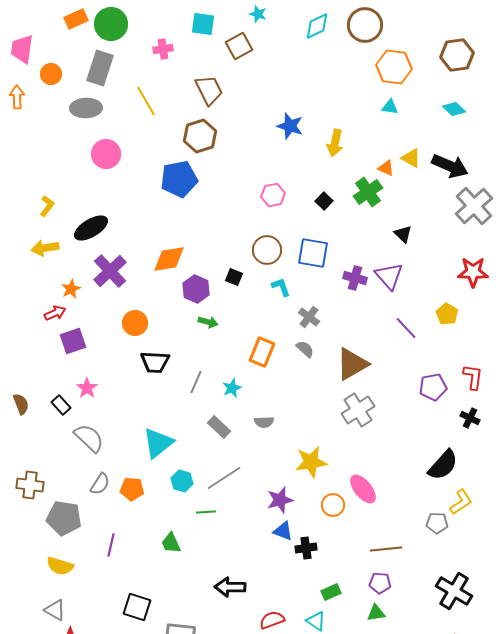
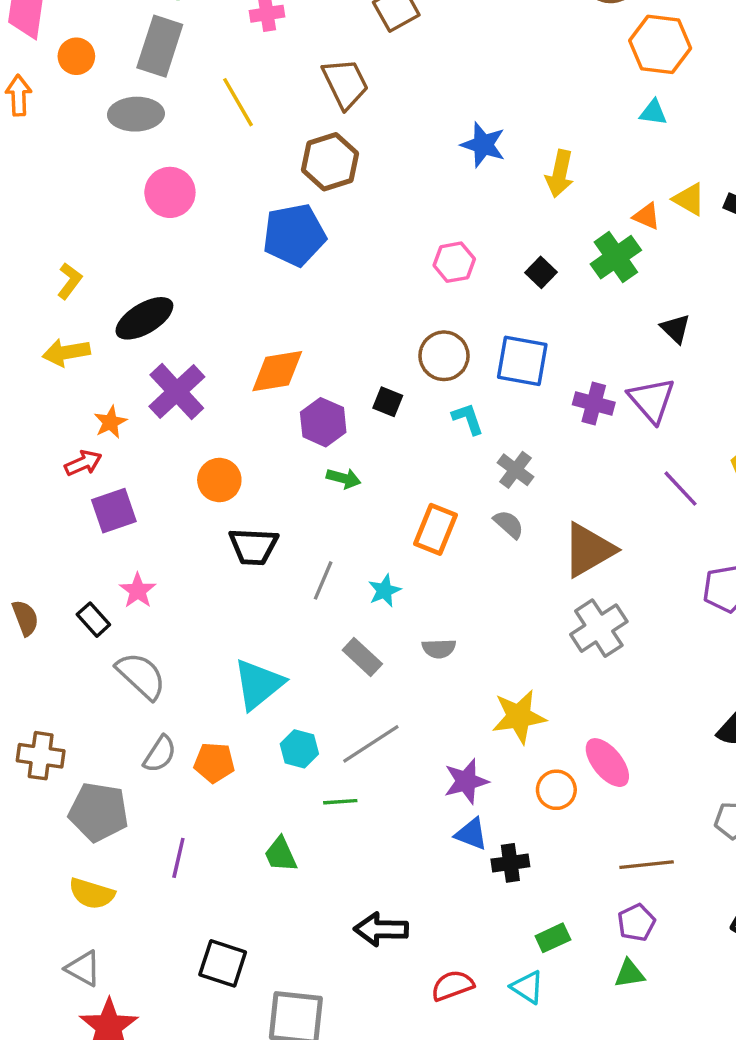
purple pentagon: (380, 583) -> (636, 923), turned -30

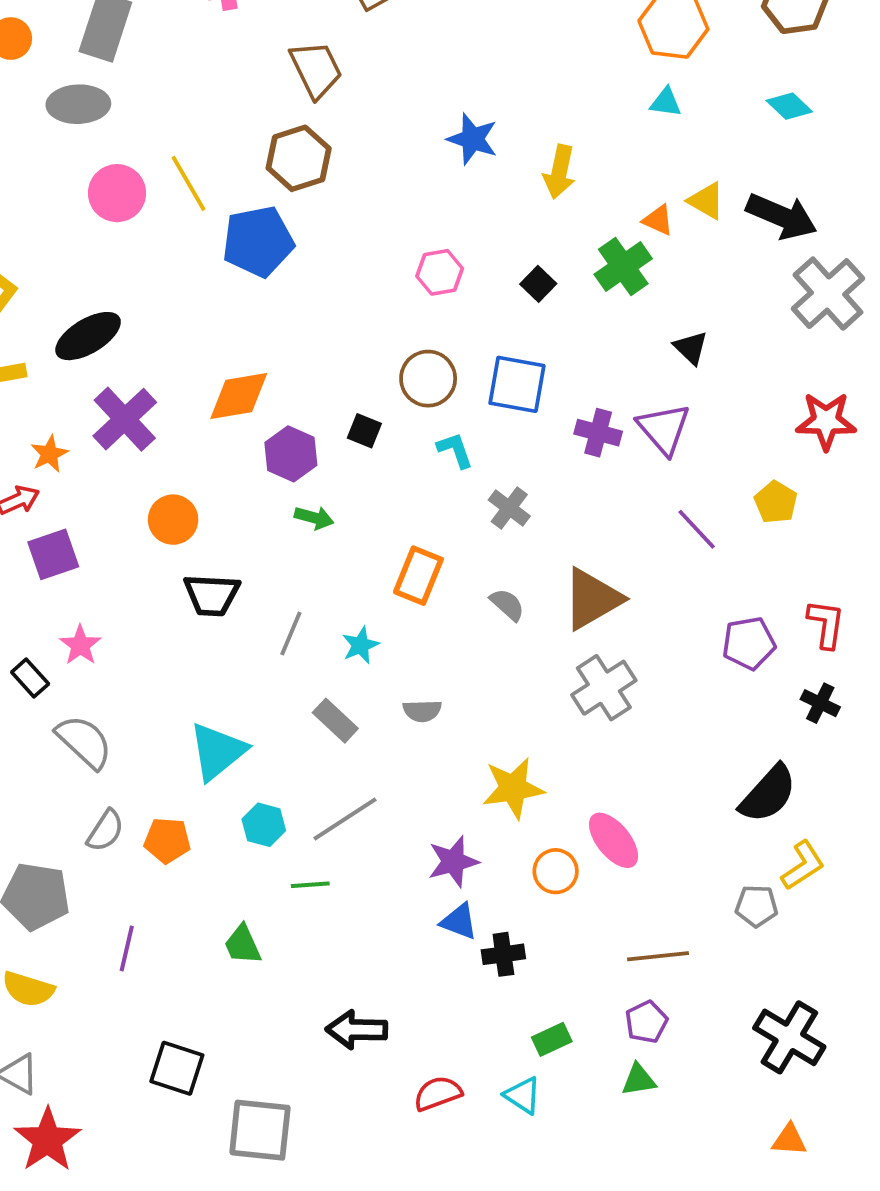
yellow line: (238, 102) -> (188, 183), moved
gray semicircle: (509, 524) -> (507, 605), moved

